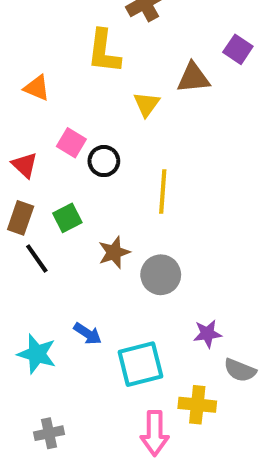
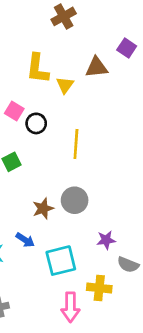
yellow L-shape: (104, 51) -> (38, 69), moved
brown star: (114, 252) -> (43, 208), moved

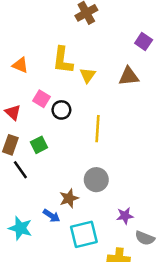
brown triangle: (97, 67) -> (129, 76), moved
brown star: (43, 208) -> (69, 198), moved

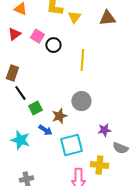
red triangle: (13, 112) -> (14, 34), moved, turned 40
green square: (39, 145) -> (35, 108), moved

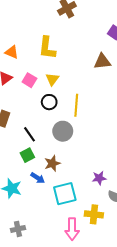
yellow triangle: (74, 17) -> (52, 79), moved
black circle: (53, 45) -> (49, 102), moved
black line: (20, 93) -> (29, 134), moved
gray circle: (81, 101) -> (63, 131), moved

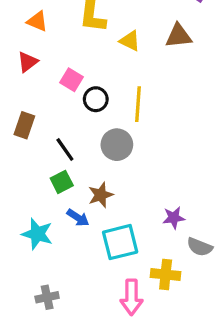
yellow triangle: (52, 79) -> (130, 41), moved, turned -40
pink square: (29, 80) -> (71, 80), moved

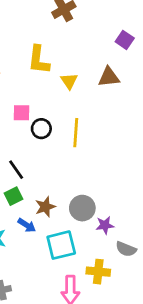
yellow triangle: (130, 41) -> (69, 81), turned 30
pink square: (71, 80) -> (21, 113), turned -30
gray circle: (117, 145) -> (82, 208), moved

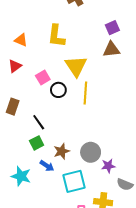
purple square: (125, 40) -> (112, 28), moved, turned 32
yellow triangle: (69, 81) -> (76, 66), moved, size x1.6
pink square: (21, 113) -> (43, 77), turned -32

